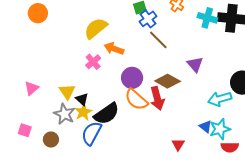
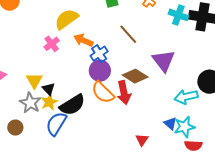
blue cross: (148, 19) -> (99, 54), moved
pink cross: (93, 62) -> (52, 44), moved
purple triangle: (195, 64) -> (163, 61), size x1.4

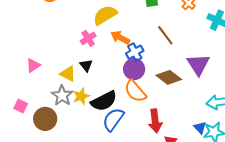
yellow triangle: (34, 81) -> (68, 74), turned -36
black triangle: (49, 89) -> (86, 65), moved
red arrow: (124, 93) -> (155, 121), moved
blue semicircle: (56, 124) -> (113, 119), moved
brown circle: (15, 128) -> (45, 119), size x1.5

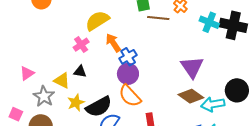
brown line: (165, 35) -> (158, 18), moved, turned -45
orange arrow: (120, 38) -> (113, 43), turned 30
black triangle: (86, 65) -> (80, 72), turned -40
brown diamond: (169, 77) -> (191, 96), moved
gray star: (62, 95) -> (44, 96), moved

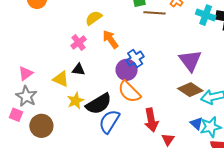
yellow semicircle: (97, 21) -> (94, 18), size x0.7
blue cross: (128, 57) -> (135, 59), moved
gray star: (44, 96) -> (26, 96), moved

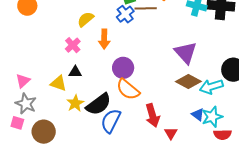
orange arrow: (110, 39) -> (104, 39), turned -138
blue cross: (135, 59) -> (125, 14), moved

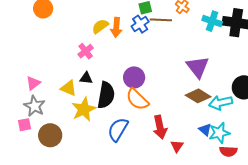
orange arrow: (104, 39) -> (116, 27), moved
yellow star: (75, 103) -> (84, 109), size x1.4
black semicircle: (99, 104) -> (106, 95), moved, turned -48
pink square: (17, 123) -> (25, 125), turned -32

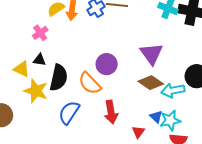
purple circle: (134, 77) -> (107, 64), moved
yellow star: (84, 109) -> (36, 91), turned -30
red triangle: (177, 146) -> (138, 132), moved

